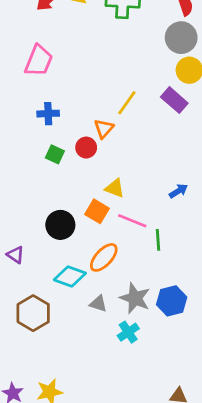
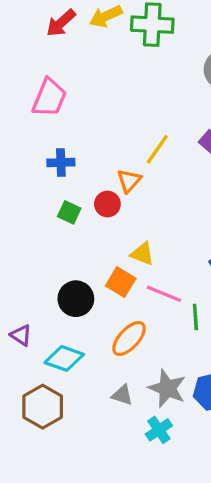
cyan diamond: (70, 276) -> (64, 358), moved

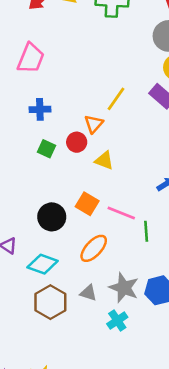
yellow triangle: (142, 254) -> (104, 161), moved
brown hexagon: (43, 407) -> (50, 302), moved

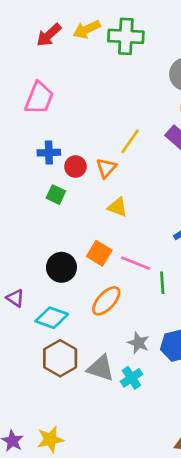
red circle: (77, 142) -> (75, 167), moved
gray star: (124, 288) -> (138, 343), size x0.7
gray triangle: (88, 293) -> (101, 368), moved, size x1.5

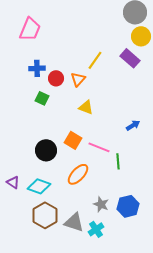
purple triangle: (15, 298) -> (13, 182), moved

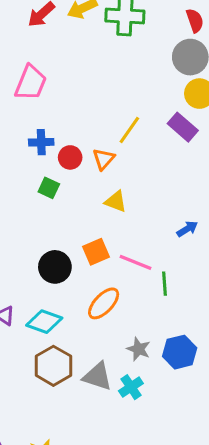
orange square: (73, 140) -> (96, 252), turned 36

